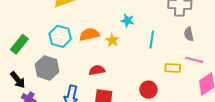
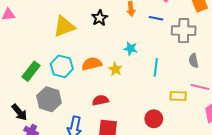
green rectangle: (19, 44) -> (31, 71), moved

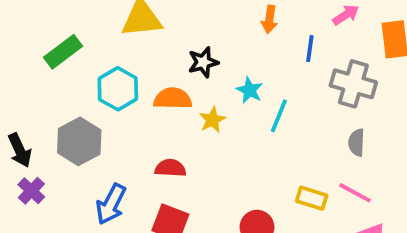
black star: (100, 18) -> (203, 62), moved
blue line: (156, 18) -> (310, 48), turned 72
cyan line: (156, 67) -> (279, 116), moved
green rectangle: (31, 71) -> (63, 52), moved

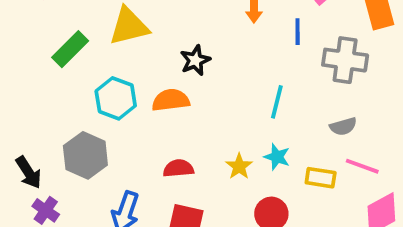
green rectangle: (63, 52) -> (70, 49), moved
cyan star: (250, 90) -> (277, 157), moved
yellow star: (212, 120) -> (239, 166), moved
gray semicircle: (357, 143) -> (343, 126), moved, turned -100

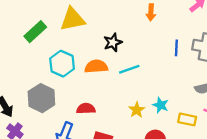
blue line: (298, 32) -> (176, 48), moved
cyan line: (277, 102) -> (129, 69), moved, turned 54
red semicircle: (178, 168) -> (86, 109), moved

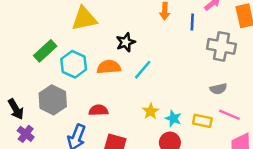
green rectangle: (35, 32) -> (45, 51), moved
blue line: (176, 48) -> (192, 22), moved
cyan line: (129, 69) -> (143, 70), turned -30
cyan star: (161, 105) -> (173, 118), moved

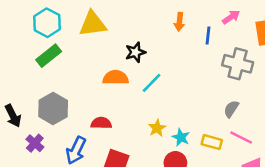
cyan hexagon: (74, 64) -> (47, 23), moved
gray semicircle: (218, 89) -> (231, 109), turned 133
purple cross: (26, 134) -> (35, 143), moved

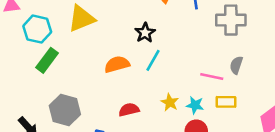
black star: (135, 52) -> (145, 33), moved
red semicircle: (101, 123) -> (129, 110), moved
pink line: (241, 137) -> (212, 77), moved

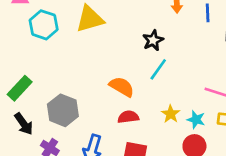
green rectangle: (47, 60) -> (20, 88), moved
orange semicircle: (117, 64) -> (122, 87), moved, turned 40

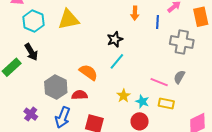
gray hexagon: (63, 110) -> (56, 87), moved
red semicircle: (128, 117) -> (80, 95), moved
black arrow: (24, 124) -> (31, 52), moved

